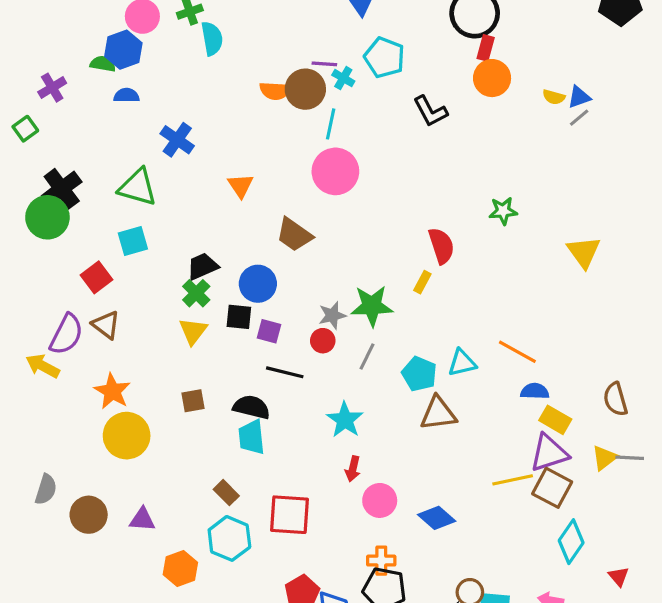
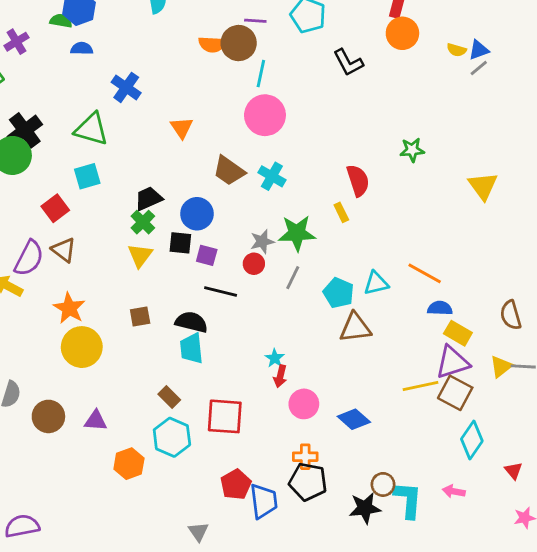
cyan cross: (343, 78) -> (272, 176), moved, size x1.4
yellow rectangle: (422, 282) -> (341, 212), turned -54
cyan star: (345, 420) -> (275, 358), moved, size x0.6

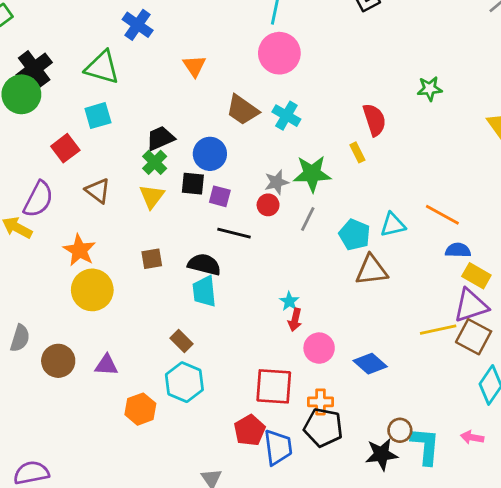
brown triangle: (64, 250) -> (98, 191), moved
red square: (225, 416) -> (274, 386), moved

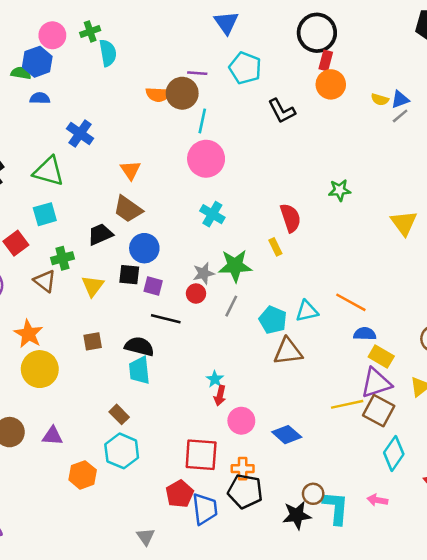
brown trapezoid: (243, 110) -> (128, 209), moved
green cross: (155, 162) -> (62, 258), moved, turned 30

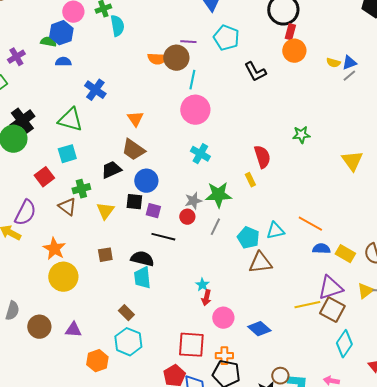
yellow rectangle: (381, 356) -> (345, 254), moved

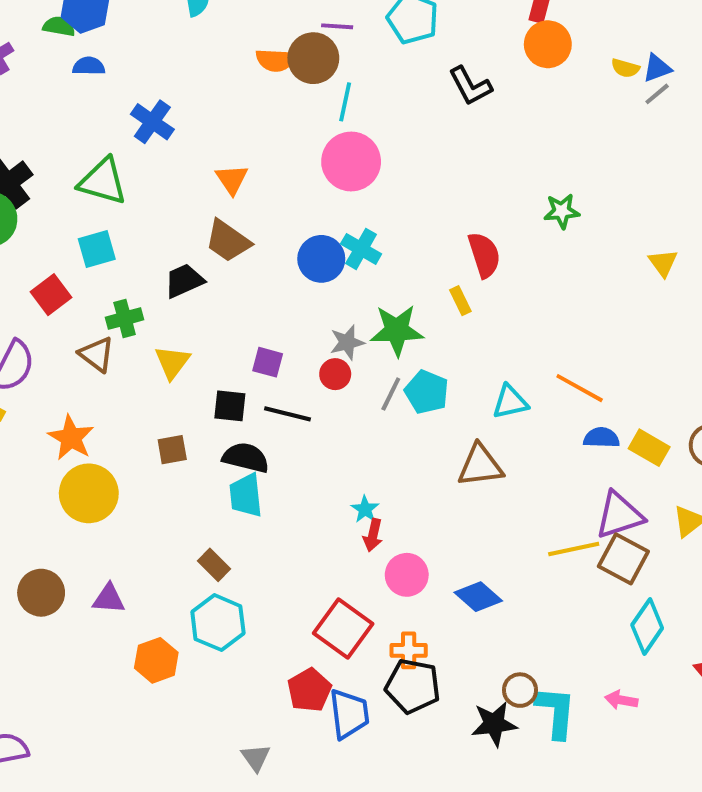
yellow triangle: (352, 161) -> (663, 263), size x0.7
blue circle: (146, 181) -> (321, 259), moved
black square: (134, 202) -> (230, 406), moved
cyan pentagon: (248, 238) -> (427, 392), moved
red square: (191, 345) -> (343, 628), turned 32

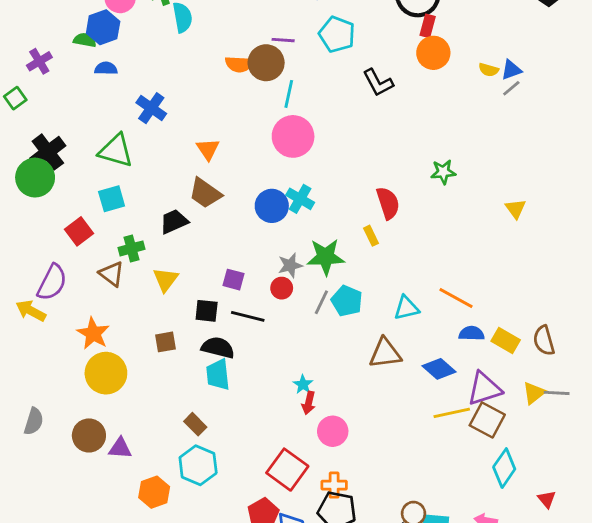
brown circle: (41, 593) -> (89, 435), moved
blue diamond: (478, 597) -> (439, 369), moved

